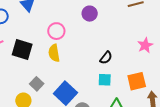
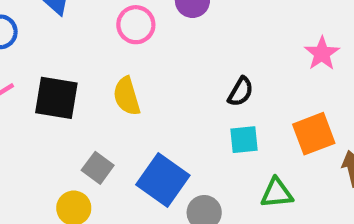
pink circle: (56, 31) -> (136, 25), moved

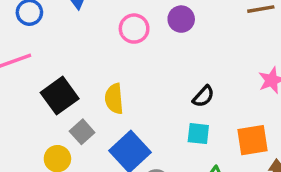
yellow semicircle: (127, 96) -> (114, 99), moved
black square: (56, 98) -> (60, 96), moved, turned 33

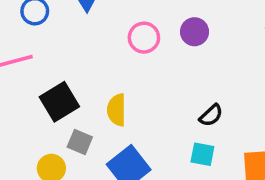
gray square: (82, 132) -> (80, 142), turned -30

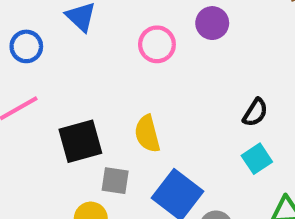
black square: (59, 102) -> (80, 141), turned 30
cyan square: (202, 154) -> (257, 159), turned -30

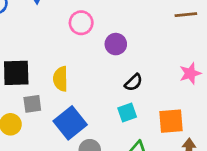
purple circle: (212, 23) -> (116, 44), moved
gray square: (115, 181) -> (32, 104), turned -30

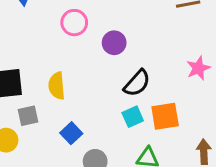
black semicircle: (134, 82) -> (137, 83), size x1.4
orange square: (171, 121) -> (165, 116), moved
blue square: (70, 123) -> (71, 133), size x0.6

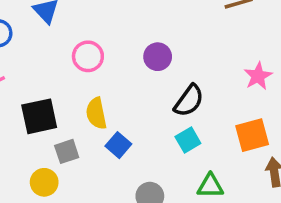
pink circle: (74, 23) -> (88, 56), moved
orange square: (165, 116) -> (252, 135), moved
blue square: (71, 133) -> (118, 145), moved

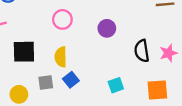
black semicircle: (189, 101) -> (142, 51), moved, turned 125
gray square: (67, 151) -> (46, 82), moved

